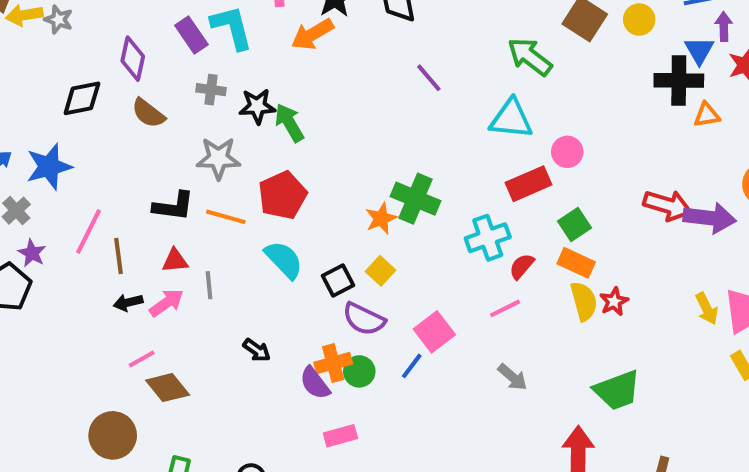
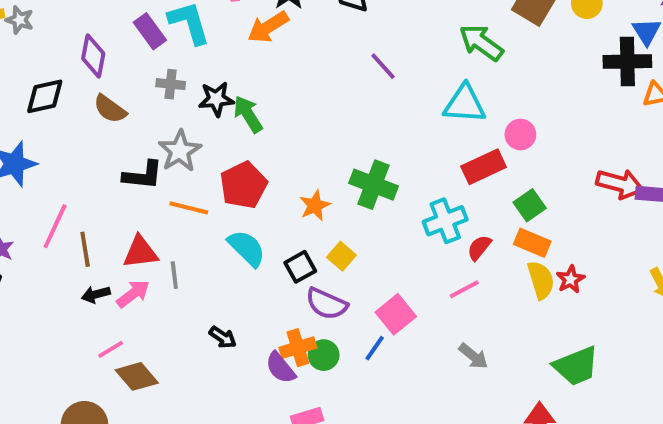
gray star: (218, 158) -> (180, 151), turned -30
black L-shape: (174, 206) -> (143, 175), moved
orange star: (381, 218) -> (315, 205), moved
red triangle: (175, 261) -> (140, 252), size x1.4

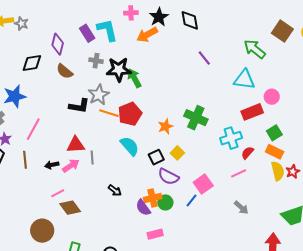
black star: (216, 99) -> (119, 69), size x1.4
orange line: (189, 208) -> (109, 113), moved
brown line: (85, 249) -> (25, 160), moved

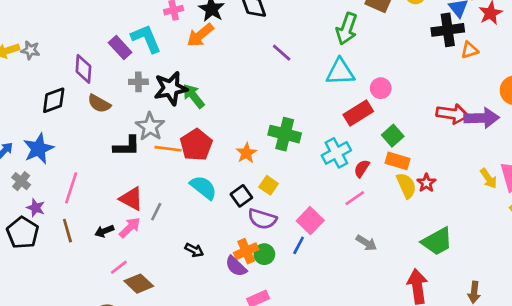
green arrow: (255, 49) -> (347, 29), turned -100
red triangle: (76, 145) -> (131, 199), turned 42
gray line: (92, 158) -> (156, 212), turned 40

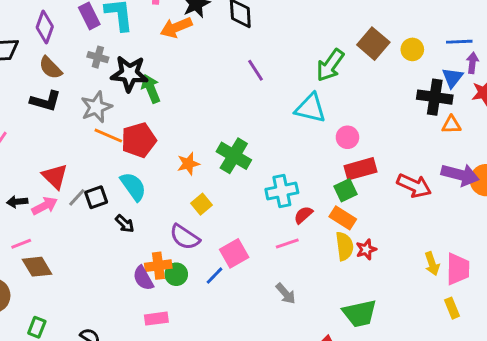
red rectangle: (358, 113) -> (360, 169), moved
purple arrow: (482, 118) -> (460, 175), moved
black L-shape: (127, 146) -> (45, 101), moved
black square: (241, 196) -> (96, 197), moved
black arrow: (194, 250) -> (125, 224), moved

